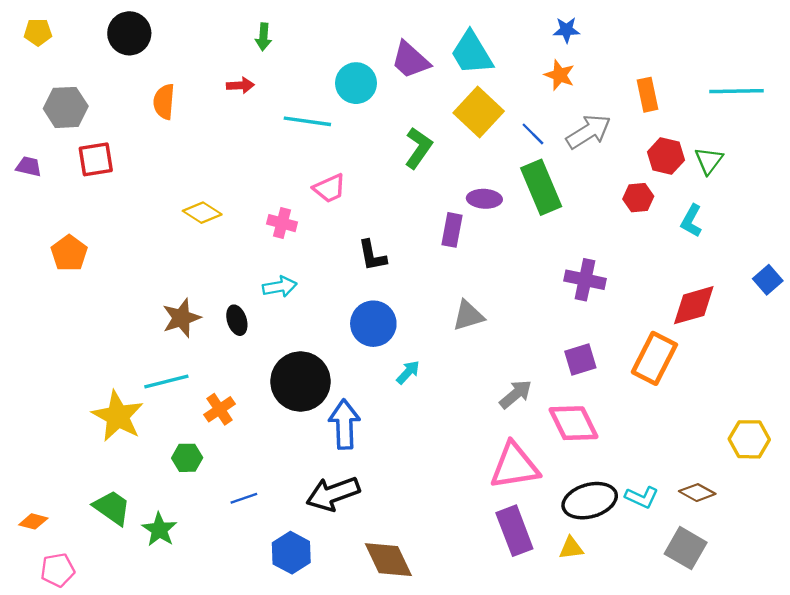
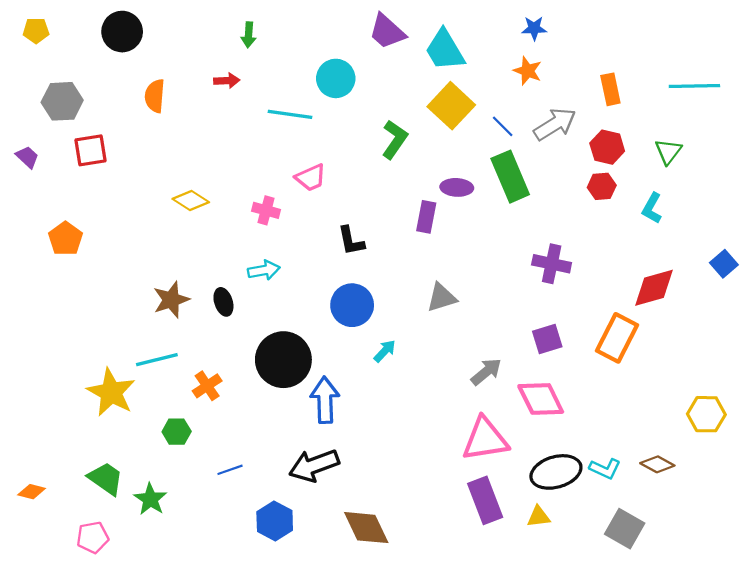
purple trapezoid: (410, 60) -> (387, 32), moved
red hexagon: (666, 156) -> (607, 147), moved
purple trapezoid: (29, 166) -> (27, 157), turned 30
gray square: (686, 548) -> (625, 529), moved
pink pentagon: (58, 570) -> (93, 537), moved

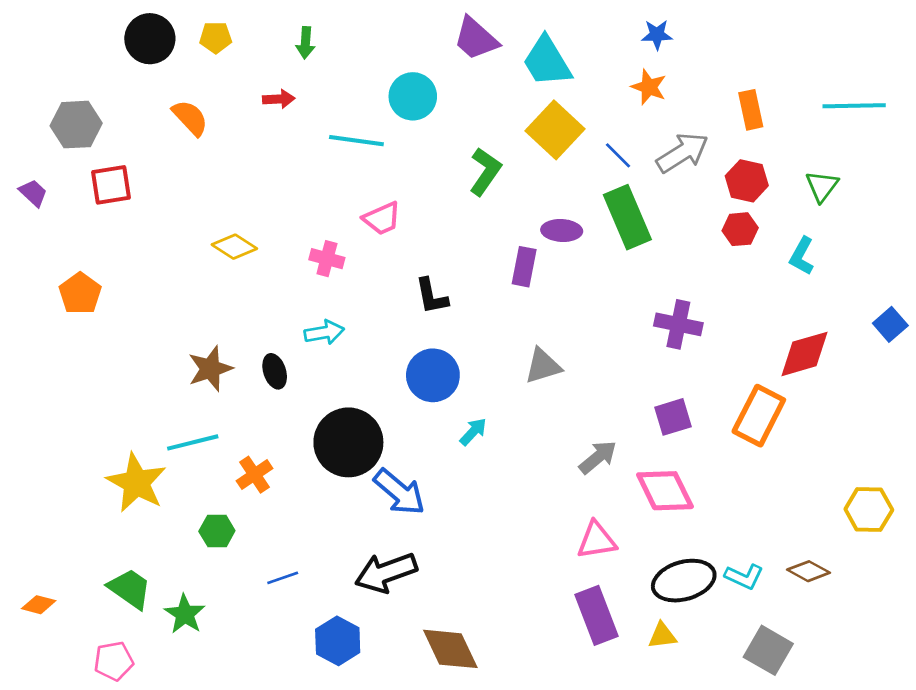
yellow pentagon: (36, 30) -> (216, 37), moved
orange semicircle: (155, 96) -> (190, 118), turned 132
blue arrow: (325, 400) -> (399, 492), turned 132
pink triangle: (485, 439) -> (597, 540), size x0.7

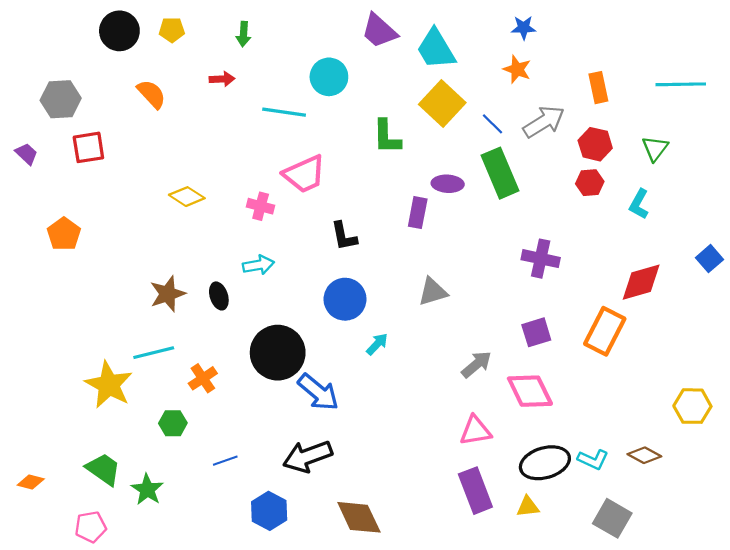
green L-shape: (485, 171) -> (387, 137), turned 144
pink trapezoid: (382, 218) -> (304, 174), size x1.4

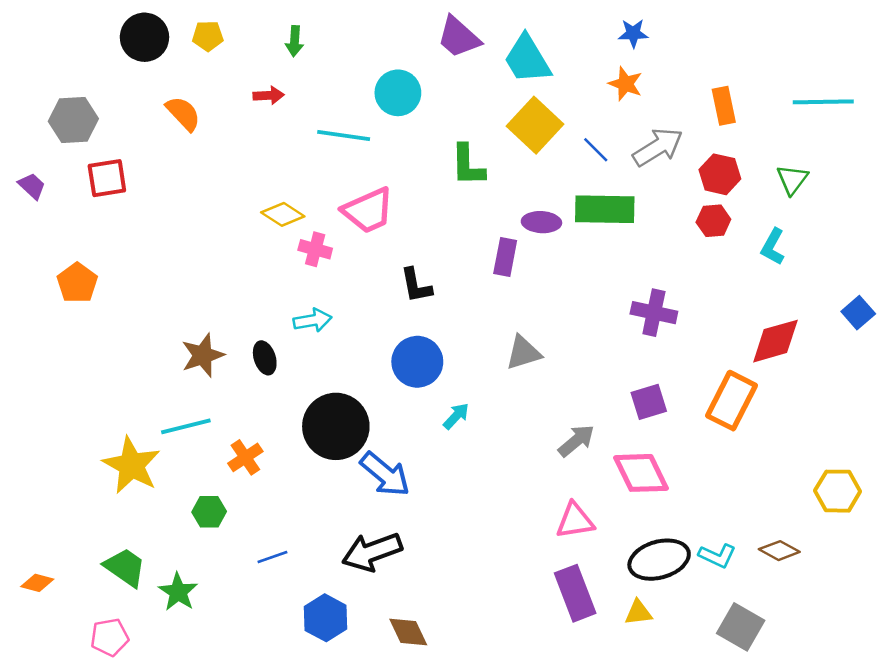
green rectangle: (500, 173) -> (605, 209), turned -66
yellow diamond: (187, 197) -> (283, 214), moved
brown diamond: (359, 517) -> (408, 632), moved, size x0.7

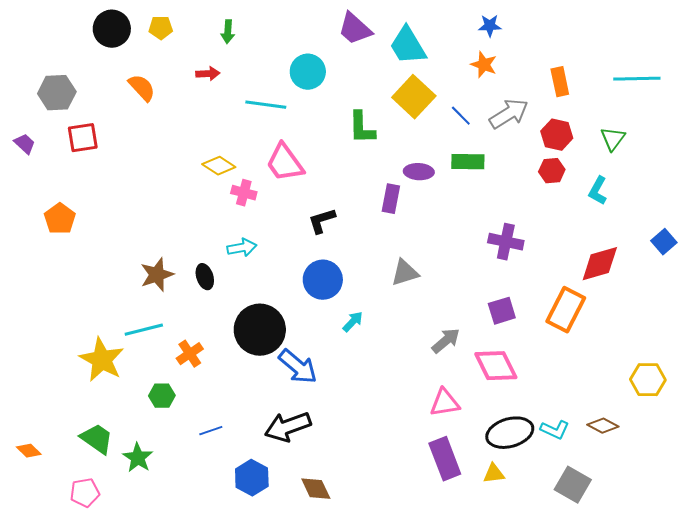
green rectangle: (605, 209) -> (468, 162), size x0.7
pink trapezoid: (368, 210) -> (285, 163), turned 78
black L-shape: (416, 285) -> (322, 221), turned 84
orange diamond: (37, 583) -> (29, 451), turned 30

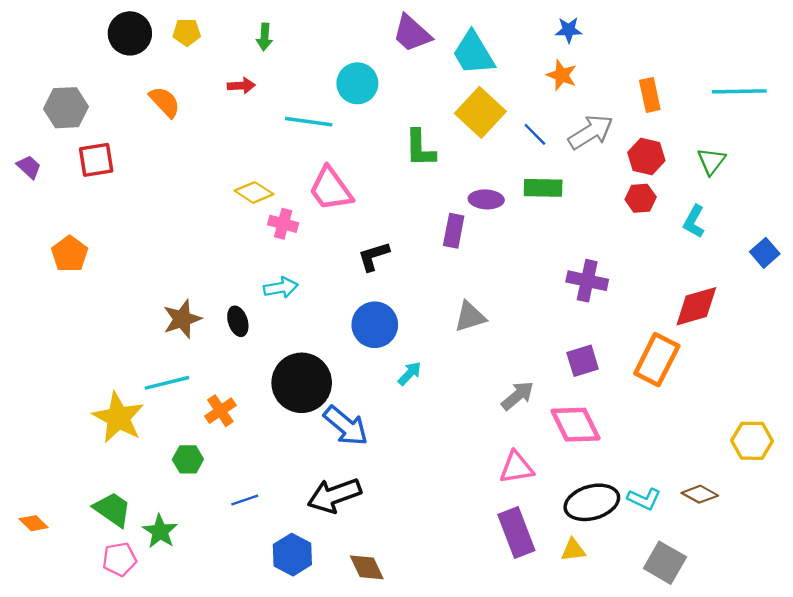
blue square: (664, 242) -> (765, 253), moved
pink pentagon: (85, 493) -> (119, 559), moved

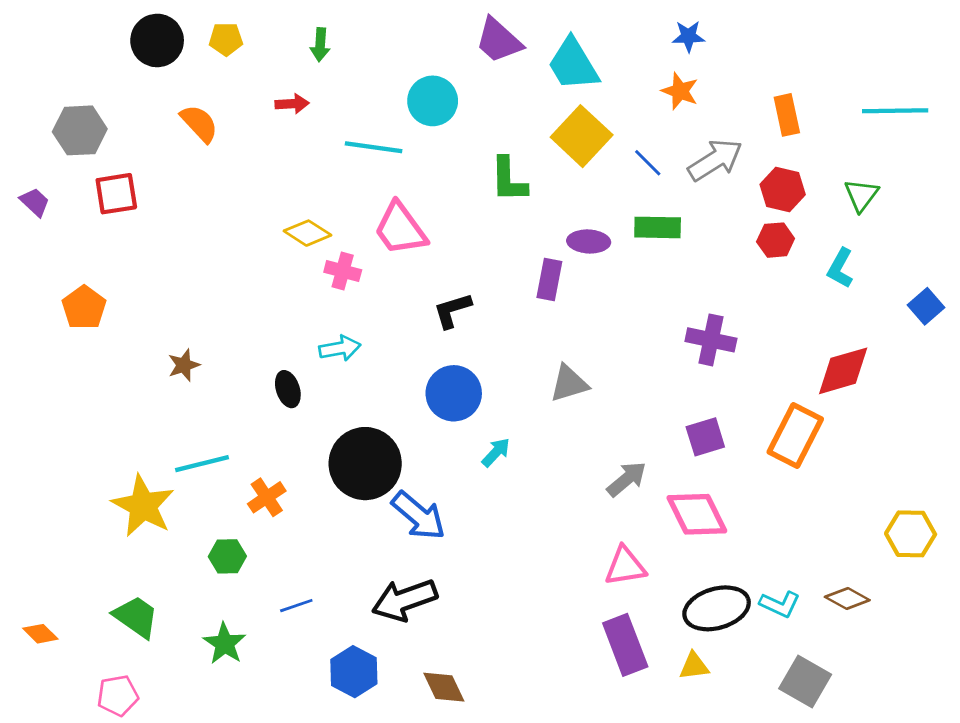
brown star: (182, 319) -> (184, 365), moved, size x0.7
green star: (160, 531) -> (225, 644), moved
pink pentagon: (119, 559) -> (118, 696), moved

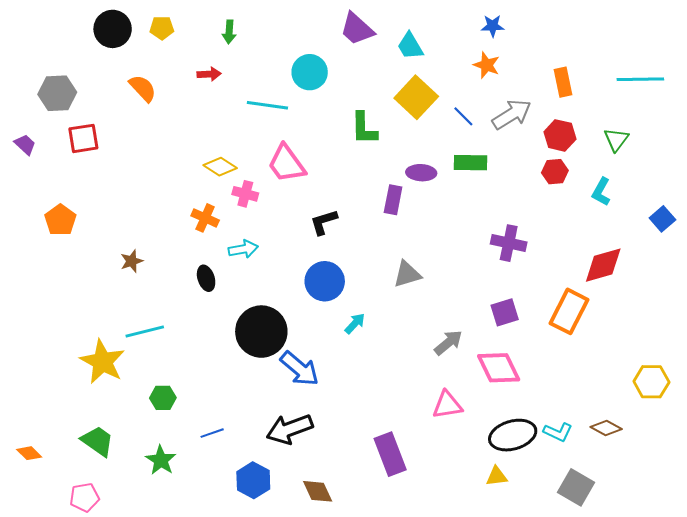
cyan trapezoid: (573, 64) -> (410, 46), size x0.7
orange cross: (267, 497) -> (205, 218), moved, turned -32
purple rectangle: (625, 645) -> (390, 454), moved

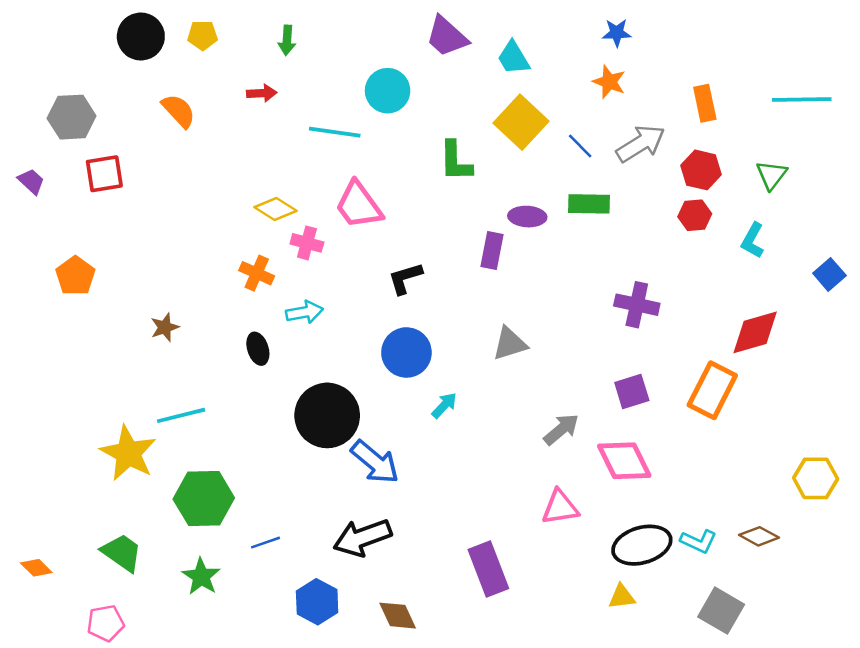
green hexagon: (163, 398) -> (204, 499), size x1.8

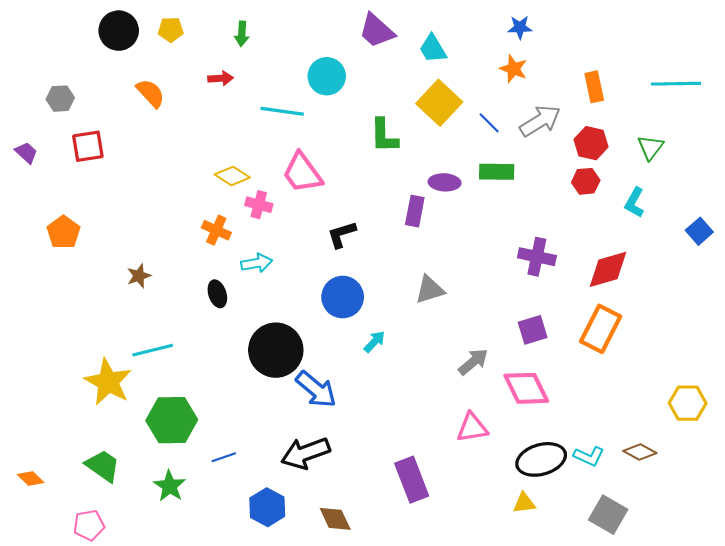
gray hexagon: (72, 117) -> (60, 99), size x0.7
red diamond: (755, 332) -> (608, 269), moved

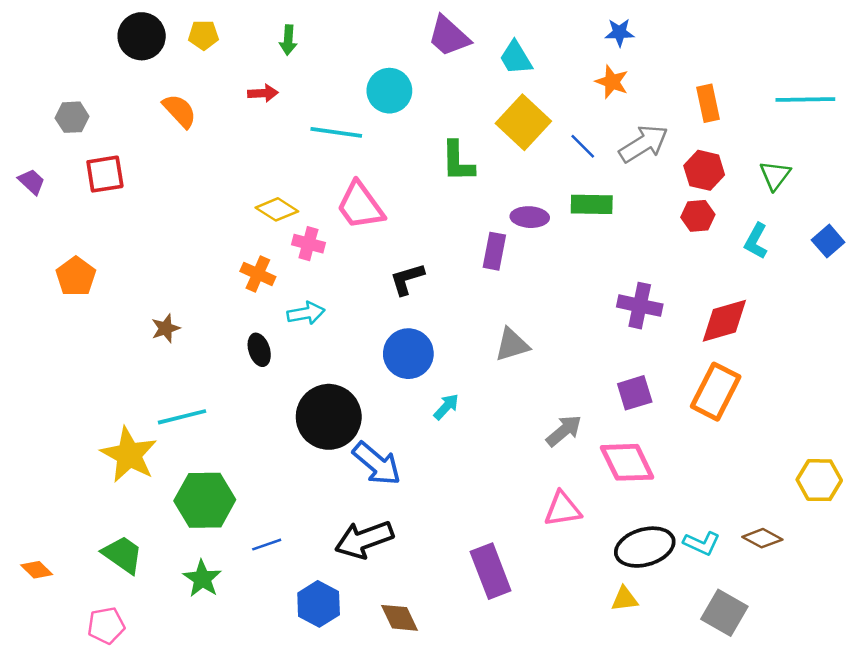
blue square: (699, 231) -> (828, 241), moved

